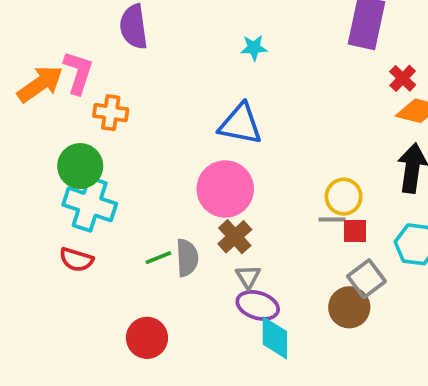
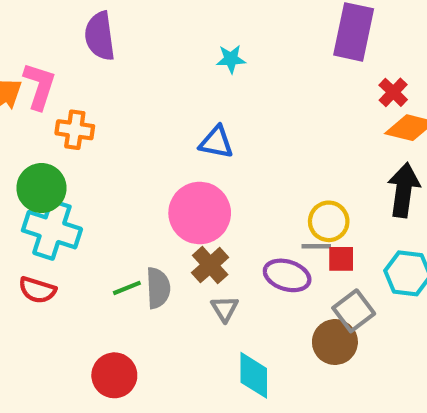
blue triangle: (240, 124) -> (216, 142), size x0.7
purple ellipse: (258, 305) -> (287, 275), moved

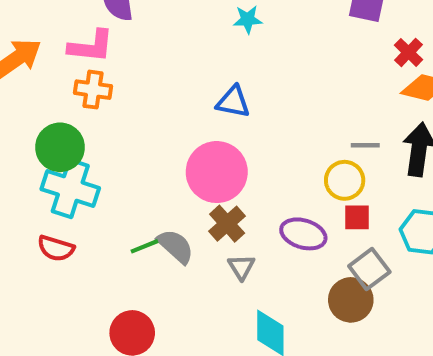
pink L-shape: (39, 86) -> (91, 46), moved, turned 78
gray line: (316, 246) -> (365, 145), moved
gray semicircle: (158, 288) -> (175, 246), turned -45

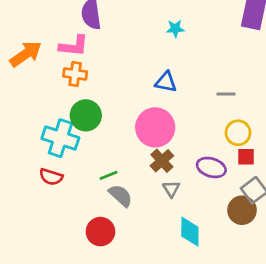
gray line: (365, 145) -> (226, 94), moved
green circle: (60, 147) -> (86, 115), moved
gray semicircle: (175, 246) -> (120, 196), moved

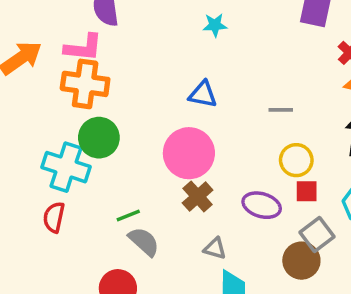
orange cross: (75, 74) -> (85, 84), size x1.5
red semicircle: (51, 177) -> (54, 217), turned 85
gray triangle: (171, 189) -> (215, 248), moved, turned -42

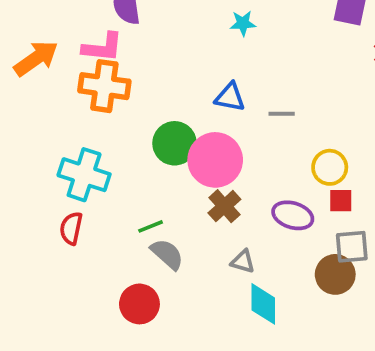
gray line: (281, 110) -> (282, 114), moved
green circle: (99, 138) -> (175, 143), moved
gray square: (317, 235) -> (352, 247), turned 32

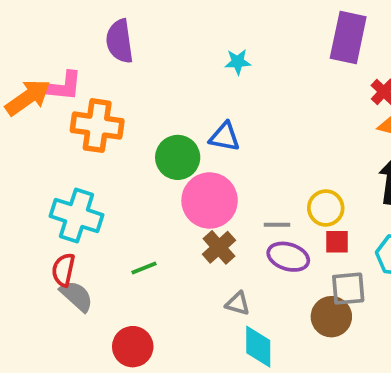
pink L-shape: (103, 47) -> (62, 86), moved
gray line: (282, 114) -> (277, 225), moved
green circle: (175, 143) -> (178, 157), moved
gray semicircle: (167, 254) -> (77, 296), moved

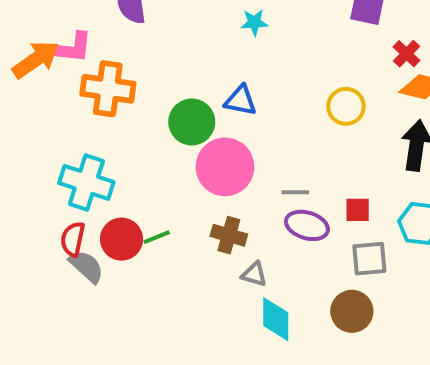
yellow circle: (326, 208) -> (346, 106), moved
brown cross: (219, 247) -> (229, 235), moved, turned -32
brown circle: (331, 317) -> (352, 311), moved
red circle: (133, 347) -> (122, 239), moved

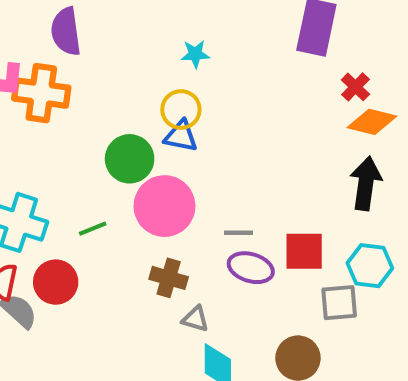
orange cross: (108, 89) -> (41, 93), moved
yellow circle: (346, 106) -> (181, 110), moved
red square: (358, 210) -> (304, 251), size x1.5
green line: (157, 237) -> (93, 229), moved
gray square: (369, 259) -> (339, 303), moved

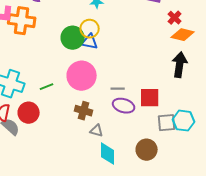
green circle: (130, 159) -> (73, 38), moved
cyan hexagon: (370, 266) -> (184, 121), moved

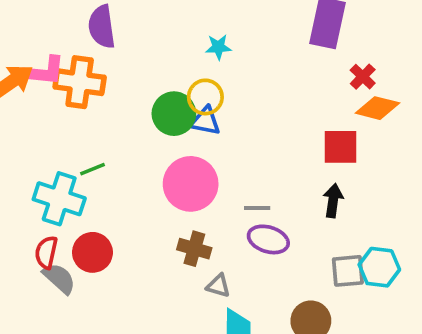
black arrow: (180, 65) -> (333, 201), moved, size x0.7
green line: (47, 87) -> (92, 169), moved
red square: (150, 98) -> (340, 147), moved

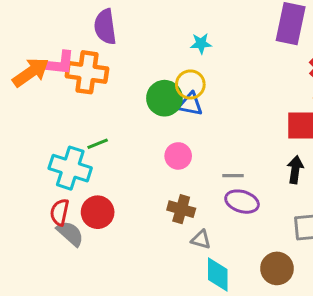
pink circle: (191, 184) -> (178, 156), size x0.6

